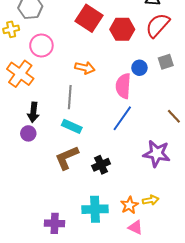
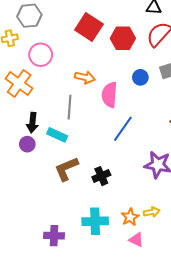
pink semicircle: (123, 86) -> (110, 95), moved
cyan rectangle: (72, 126) -> (57, 135), moved

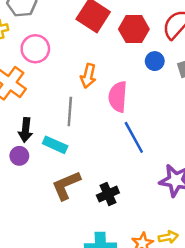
orange arrow: (85, 77) -> (88, 76), turned 90
blue circle: (140, 77) -> (155, 61), moved
blue line: (123, 129) -> (134, 137), turned -64

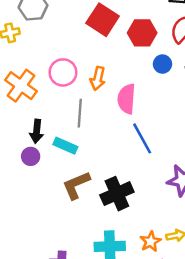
pink circle: (35, 49) -> (63, 72), moved
black cross: (108, 194) -> (117, 194), size x1.5

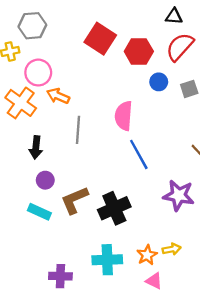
pink circle: (63, 72) -> (38, 73), moved
orange arrow: (98, 78) -> (58, 96), moved, turned 100
cyan rectangle: (65, 146) -> (39, 212), moved
purple circle: (31, 156) -> (45, 180), moved

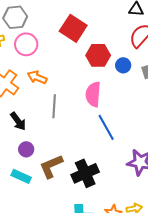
red hexagon: (139, 51) -> (98, 55), moved
pink circle: (38, 73) -> (26, 44), moved
black arrow: (36, 147) -> (18, 121), turned -42

